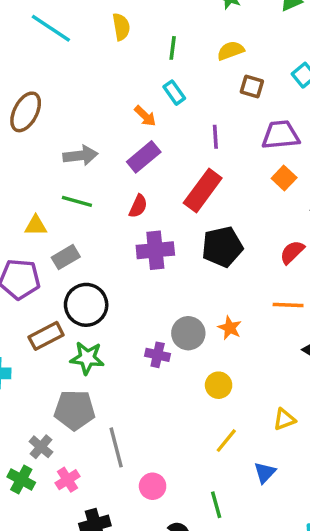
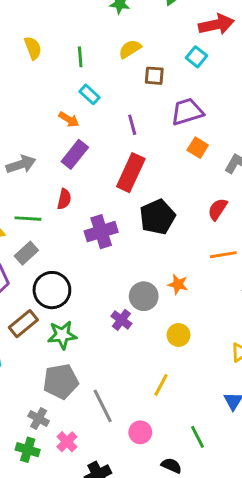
green line: (77, 201) -> (28, 219), moved
red semicircle: (138, 206) -> (64, 199), moved
purple cross: (158, 355) -> (121, 320), turned 36
yellow line: (226, 441) -> (161, 385), moved

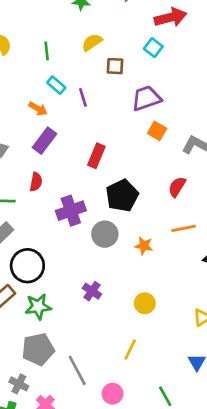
purple line: (132, 125) -> (83, 97), moved
red rectangle: (131, 173) -> (96, 156), size x0.7
orange star: (178, 284) -> (144, 246), moved
gray circle: (144, 296) -> (105, 234), moved

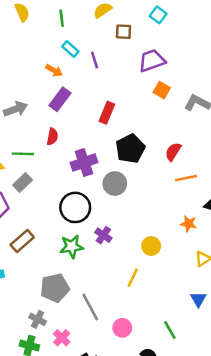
red semicircle: (177, 187) -> (173, 152), moved
orange star: (144, 246) -> (189, 224), moved
black circle: (27, 266) -> (75, 207), moved
green star: (38, 307) -> (72, 247), moved
yellow line: (130, 350) -> (133, 278), moved

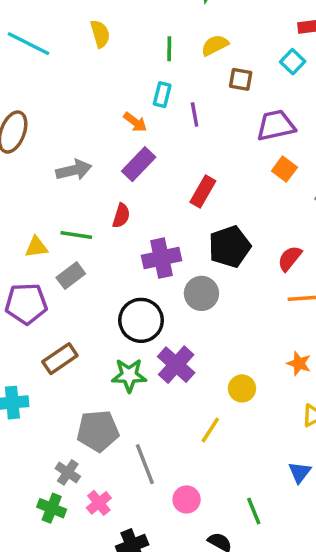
green line: (62, 18) -> (169, 49), moved
cyan rectangle: (70, 49) -> (162, 95), turned 56
purple cross: (103, 235) -> (176, 365), size x1.5

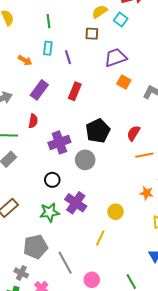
yellow semicircle: (215, 45) -> (100, 12), moved
orange arrow: (135, 122) -> (25, 60), moved
red rectangle: (203, 191) -> (75, 91), moved
black circle: (141, 320) -> (52, 180), size x0.6

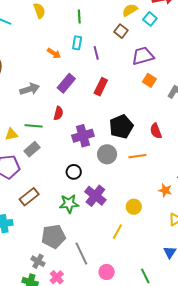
brown square: (92, 34) -> (121, 31), turned 32
red semicircle: (133, 133) -> (156, 131), turned -56
orange line: (144, 155) -> (137, 156), moved

